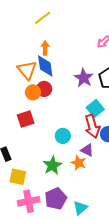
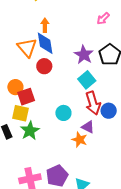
orange circle: (33, 92) -> (15, 87), moved
cyan square: (95, 108) -> (87, 80), moved
green star: (52, 165) -> (30, 131), moved
yellow square: (18, 177) -> (20, 113), moved

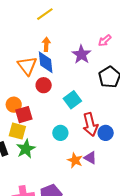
purple star: (84, 55) -> (81, 54), moved
cyan square: (87, 80) -> (72, 100), moved
purple triangle: (88, 127) -> (90, 158), moved

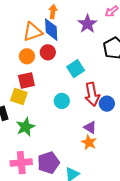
orange triangle: (27, 66) -> (33, 32), turned 45
orange circle: (14, 105) -> (27, 56), moved
green star: (26, 149) -> (26, 127), moved
orange star: (75, 160) -> (89, 142), moved

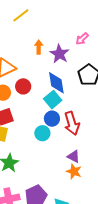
orange arrow: (53, 12) -> (39, 47), moved
blue diamond: (51, 30) -> (56, 83), moved
blue circle: (107, 104) -> (52, 119), moved

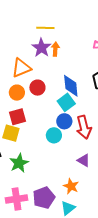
yellow line: (21, 15) -> (45, 28), moved, turned 36
purple star: (59, 54) -> (41, 48), moved
orange star: (74, 171) -> (71, 186), moved

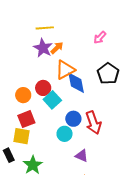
orange arrow: (55, 49) -> (57, 48), turned 48
orange triangle: (21, 68) -> (65, 70), moved
cyan square: (66, 102) -> (52, 100), moved
purple triangle: (84, 160) -> (82, 156), moved

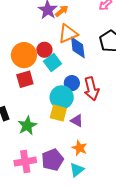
orange circle: (23, 95) -> (24, 55), size x1.6
cyan circle: (65, 134) -> (62, 97), size x1.5
yellow square: (22, 136) -> (58, 113), moved

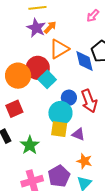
blue diamond: (78, 47) -> (85, 61), moved
red circle: (44, 50) -> (38, 68), size x1.5
red square: (25, 79) -> (14, 109), moved

